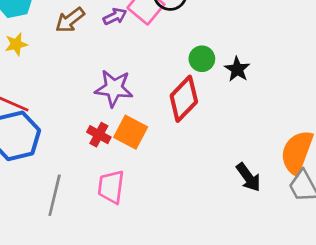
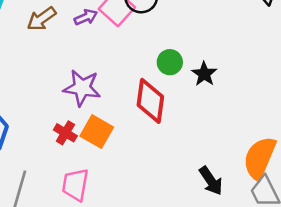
red diamond: (184, 99) -> (150, 101), turned -39

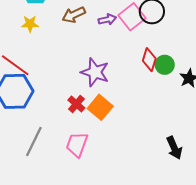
red diamond: (150, 101) -> (149, 60), moved, size x0.7
black arrow: (211, 181) -> (174, 148), moved

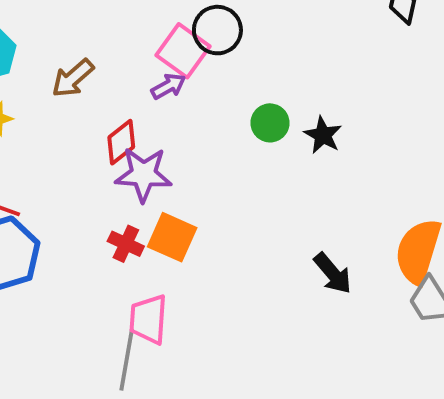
purple arrow: (107, 19) -> (168, 86), moved
red diamond: (149, 60) -> (121, 142), moved, turned 50
gray line: (34, 142) -> (127, 360), moved

